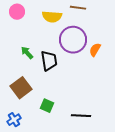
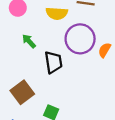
green arrow: (27, 53) -> (29, 41), moved

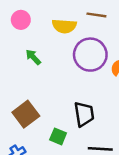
black trapezoid: (53, 62) -> (84, 114), moved

